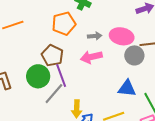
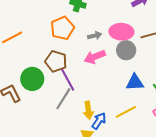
gray circle: (134, 55) -> (126, 50), moved
green circle: (38, 76) -> (32, 79), moved

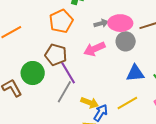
gray arrow: (95, 36) -> (101, 23), moved
yellow arrow: (88, 110) -> (90, 103), turned -60

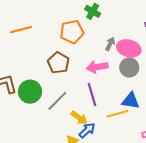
gray arrow: (101, 23) -> (110, 44), turned -64
green circle: (33, 73) -> (30, 92), moved
purple line: (68, 73) -> (92, 95), moved
yellow line: (127, 103) -> (117, 114), moved

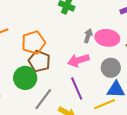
orange pentagon: (72, 32) -> (33, 43), moved
gray circle: (129, 68) -> (111, 68), moved
green circle: (30, 92) -> (25, 78), moved

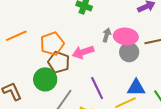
pink arrow: (78, 60) -> (83, 52), moved
gray circle: (111, 68) -> (129, 52), moved

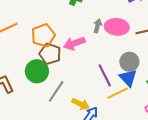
gray circle: (129, 52) -> (129, 62), moved
purple line: (97, 88) -> (105, 75), moved
blue triangle: (136, 88) -> (128, 78), turned 48

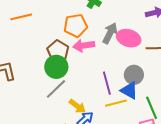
gray arrow: (98, 26) -> (110, 33), size x1.5
orange pentagon: (43, 35) -> (76, 26), moved
green circle: (37, 71) -> (56, 67), moved
blue triangle: (128, 78) -> (129, 90), turned -30

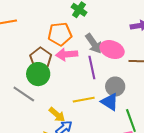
gray arrow: (110, 33) -> (94, 44), turned 115
purple line: (107, 83) -> (92, 68), moved
gray line: (56, 89) -> (24, 94), moved, turned 75
yellow line: (116, 103) -> (84, 100), moved

